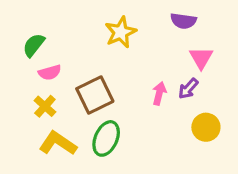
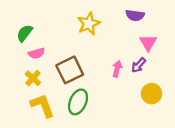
yellow L-shape: (58, 143) -> (42, 105), turned 36

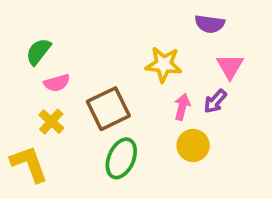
yellow star: (89, 24) -> (164, 64), moved, turned 30
yellow circle: (152, 94) -> (193, 145), moved
yellow L-shape: (42, 105) -> (29, 164), moved

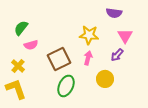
pink arrow: (182, 107) -> (88, 58), moved
yellow cross: (51, 122) -> (18, 66), moved

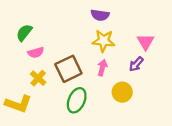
purple semicircle: (114, 13) -> (100, 15), moved
yellow cross: (18, 66) -> (38, 78), moved
yellow L-shape: (16, 89) -> (18, 104), turned 130

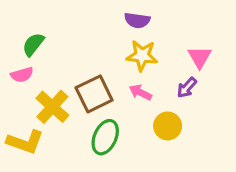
pink semicircle: (36, 52) -> (22, 75), moved
pink arrow: (102, 68) -> (140, 92), turned -77
yellow cross: (38, 78) -> (52, 107), size x1.5

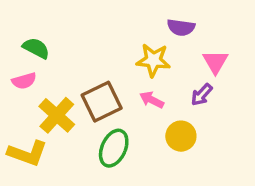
purple semicircle: (137, 20) -> (181, 27), moved
green semicircle: (33, 44) -> (36, 48), turned 80

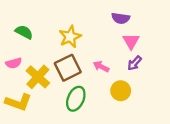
yellow star: (153, 60) -> (70, 37), moved, turned -30
pink triangle: (215, 62) -> (131, 41), moved
pink semicircle: (24, 81) -> (14, 63), moved

